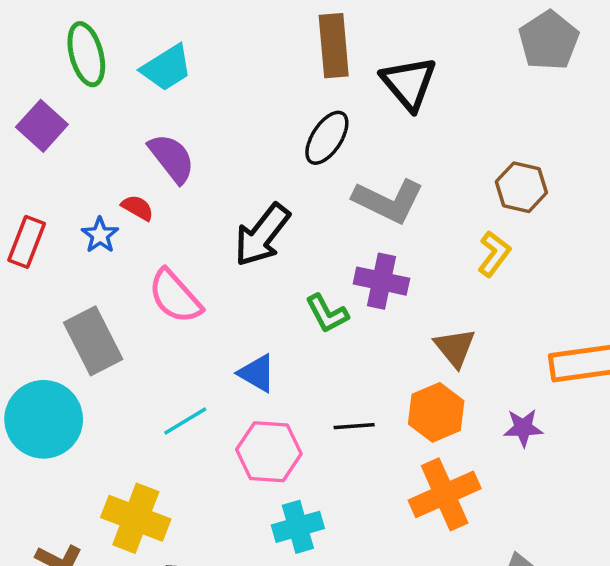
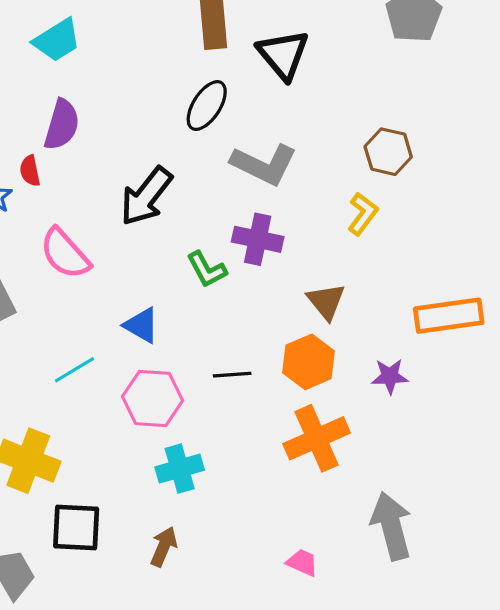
purple semicircle: (172, 158) -> (62, 125), turned 54
red semicircle: (137, 208) -> (30, 171), turned -132

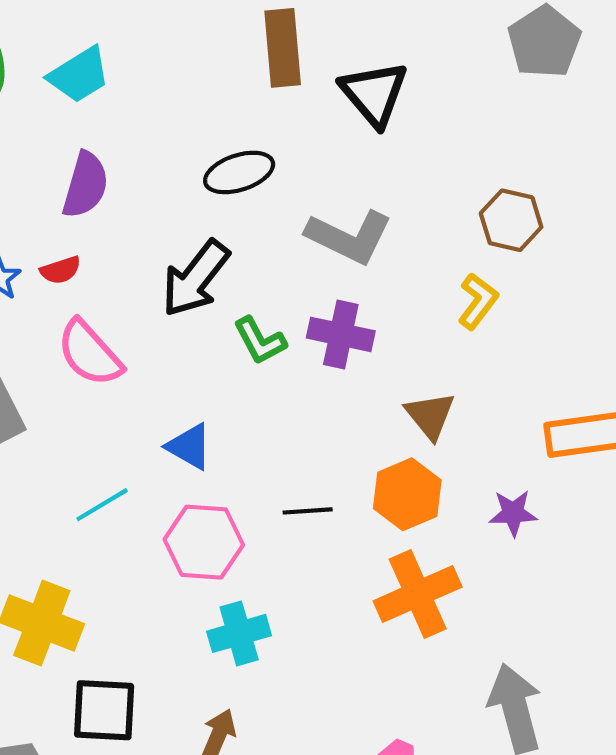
black ellipse: (207, 106) -> (239, 172), moved, turned 39
red semicircle: (30, 171) -> (61, 270), moved, turned -96
green L-shape: (207, 270) -> (260, 341), moved

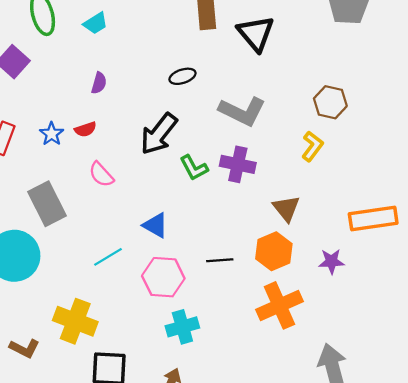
cyan trapezoid: (79, 75) -> (96, 23), size x0.7
black ellipse: (239, 172) -> (182, 76), size x0.7
purple semicircle: (85, 185) -> (99, 83), size x0.6
pink semicircle: (90, 353) -> (101, 174), size x0.7

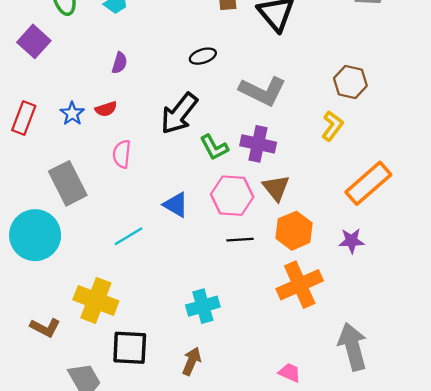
pink semicircle: (101, 174) -> (122, 154), turned 48
brown triangle: (286, 208) -> (276, 188), moved
orange rectangle: (373, 219) -> (368, 183), moved, turned -33
pink hexagon: (163, 277) -> (232, 196), moved

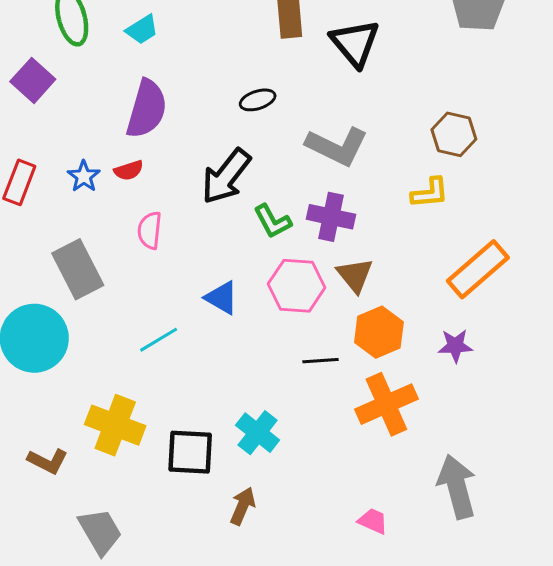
purple semicircle: (120, 63) -> (147, 109), size x2.0
yellow L-shape: (332, 126) -> (430, 193), turned 48
black line: (240, 240) -> (320, 361), moved
cyan cross: (203, 306) -> (258, 433), turned -36
black square: (130, 348) -> (190, 452), moved

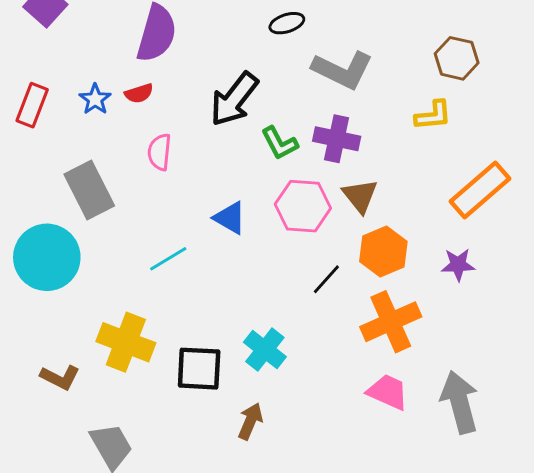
black ellipse: (258, 100) -> (287, 23), moved
black line: (320, 361) -> (326, 279), turned -44
pink trapezoid: (373, 521) -> (388, 392), moved, size x1.4

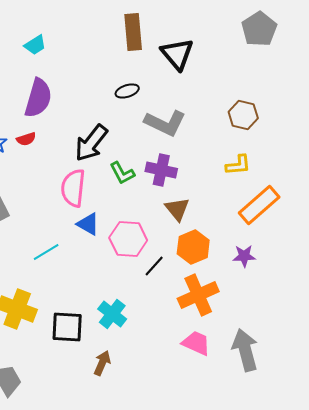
yellow L-shape: (433, 115) -> (238, 165), moved
pink semicircle: (160, 152) -> (73, 188), moved, size x1.5
pink hexagon: (303, 206) -> (128, 239), moved

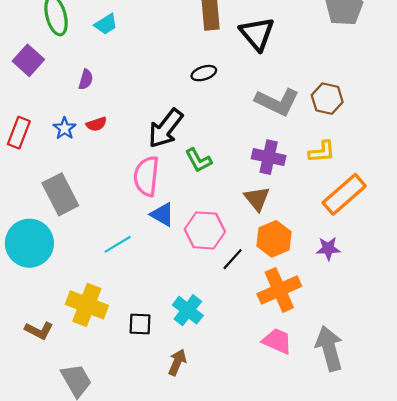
purple semicircle: (38, 98) -> (86, 79), moved, size x0.5
gray L-shape: (165, 123) -> (277, 102), moved
purple cross: (161, 170) -> (269, 157), moved
black square: (67, 327) -> (140, 324), size x0.7

